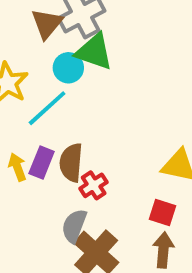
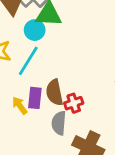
red cross: (94, 185) -> (74, 103), turned 30
gray semicircle: (74, 226) -> (59, 123), moved

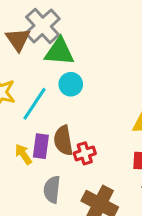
cyan circle: (35, 30) -> (71, 84), moved
gray semicircle: (59, 123) -> (52, 189), moved

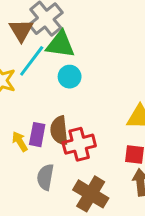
cyan line: (35, 104) -> (32, 61), moved
red cross: (85, 153) -> (79, 144), size x1.5

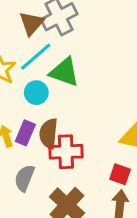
green triangle: (60, 44) -> (64, 72), moved
cyan circle: (70, 77) -> (36, 93), moved

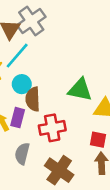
green triangle: (64, 72) -> (80, 90), moved
brown semicircle: (49, 133) -> (33, 99), moved

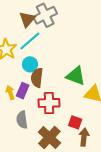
red square: (98, 140) -> (75, 122), moved
gray semicircle: (22, 154) -> (22, 120), turned -30

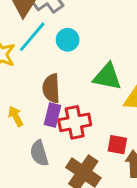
cyan circle: (30, 64) -> (68, 40), moved
purple rectangle: (23, 91) -> (53, 115), moved

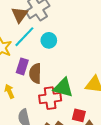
green triangle: (107, 77) -> (63, 88), moved
purple rectangle: (53, 115) -> (22, 66), moved

